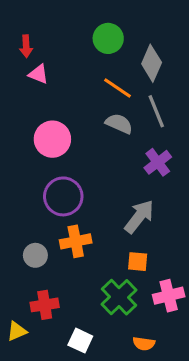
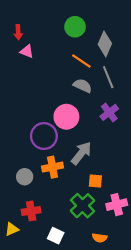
pink circle: (52, 139) -> (66, 117), moved
gray arrow: (139, 217) -> (81, 153), moved

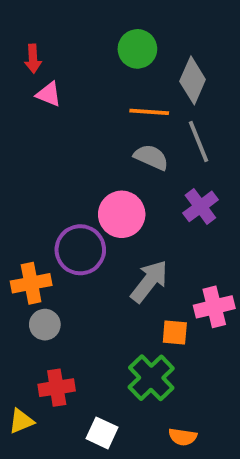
orange line: (81, 61) -> (149, 112), turned -30
orange cross: (52, 167) -> (31, 283), moved
pink cross: (117, 205) -> (214, 307), moved

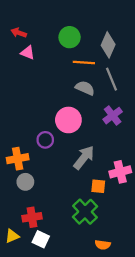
green circle: (137, 49) -> (70, 37), moved
red arrow: (33, 59) -> (19, 33), turned 112
purple circle: (80, 250) -> (45, 140), size x0.6
white square: (102, 433) -> (41, 239), moved

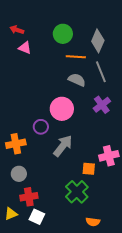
gray arrow: (84, 158) -> (63, 146), moved
gray circle: (25, 182) -> (19, 174), moved

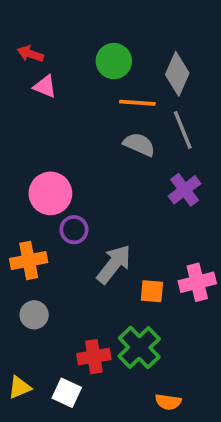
pink circle: (62, 109) -> (50, 193), moved
orange square: (89, 169) -> (152, 291), moved
red cross: (29, 197) -> (94, 357), moved

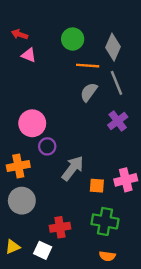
gray semicircle: (139, 144) -> (89, 92), turned -78
gray circle: (34, 315) -> (22, 201), size x1.5
green cross: (139, 347) -> (105, 221), moved, turned -36

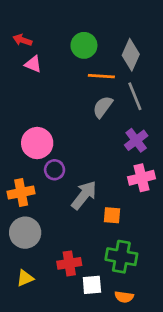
pink cross: (126, 180) -> (141, 178), moved
yellow triangle: (13, 247) -> (25, 278), moved
white square: (43, 250) -> (92, 285), moved, turned -30

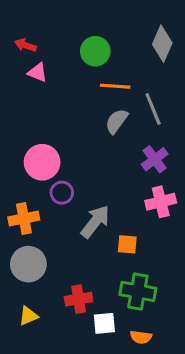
gray diamond: (131, 55) -> (162, 44), moved

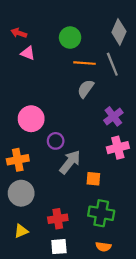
gray line: (153, 109) -> (112, 64), moved
purple circle: (62, 193) -> (56, 141), moved
white square: (104, 323) -> (59, 247), moved

